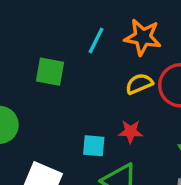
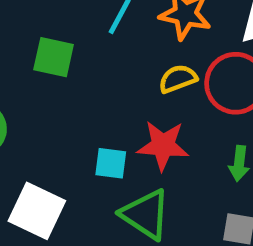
red star: (130, 132) -> (163, 145), size x1.5

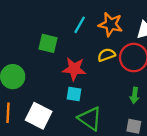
red star: (163, 145) -> (74, 69), moved

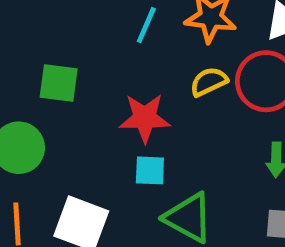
green square: (48, 43) -> (59, 83), moved

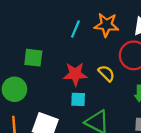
yellow semicircle: (209, 82) -> (106, 73), moved, turned 72

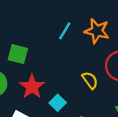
red star: (75, 74) -> (32, 87), moved, turned 30
cyan square: (78, 99) -> (58, 103), turned 35

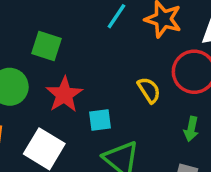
cyan square: (58, 103) -> (100, 120), turned 35

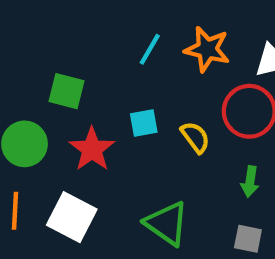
cyan square: (100, 120) -> (144, 123), moved

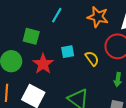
cyan line: (150, 49) -> (57, 15), moved

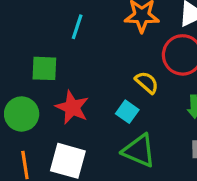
cyan square: (68, 52) -> (127, 112), moved, turned -32

